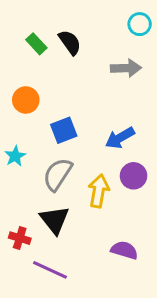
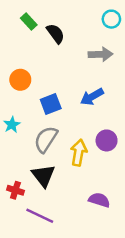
green rectangle: (36, 44) -> (29, 21), moved
blue arrow: (120, 138) -> (92, 97), moved

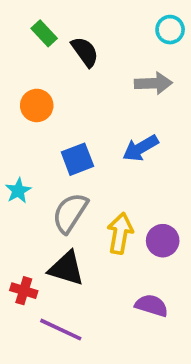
orange circle: (20, 80) -> (37, 105), moved
purple circle: (107, 140) -> (163, 241), moved
black triangle: (43, 176) -> (66, 268), turned -35

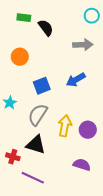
green rectangle: (44, 33) -> (24, 18), turned -40

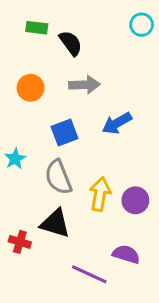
gray arrow: (83, 45) -> (85, 85), moved
gray semicircle: (38, 115) -> (58, 177), turned -55
purple line: (33, 178) -> (89, 274), moved

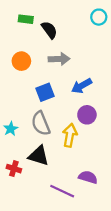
cyan star: (15, 159) -> (11, 129), moved
purple circle: (135, 200) -> (87, 115), moved

